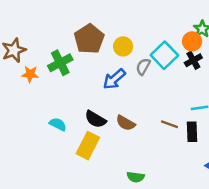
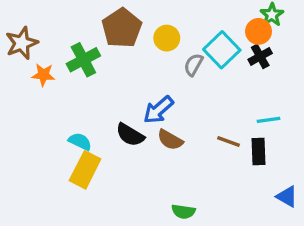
blue arrow: (114, 79) -> (158, 110), moved
yellow rectangle: (88, 146) -> (85, 170), moved

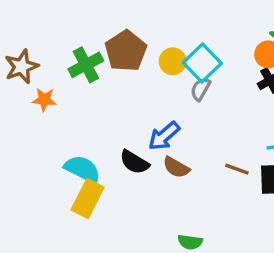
cyan square: (222, 50) -> (202, 63), moved
green cross: (83, 60) -> (86, 65), moved
cyan semicircle: (80, 141) -> (82, 169), size x1.5

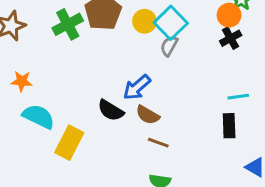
orange star: (44, 100) -> (22, 81), moved
cyan semicircle: (82, 169) -> (39, 117), moved
brown line: (237, 169) -> (158, 143), moved

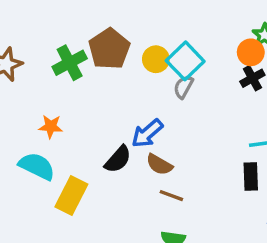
orange star: (22, 81) -> (51, 127), moved
black semicircle: (111, 110) -> (118, 159), turned -80

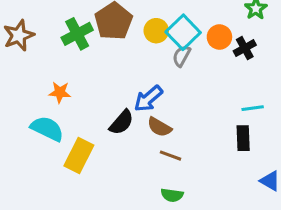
orange circle: (251, 52) -> (219, 37), moved

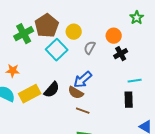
cyan square: (183, 32) -> (57, 50), moved
black cross: (245, 48) -> (121, 54), moved
blue arrow: (148, 99) -> (83, 80), moved
yellow rectangle: (79, 156) -> (30, 94), moved, turned 35

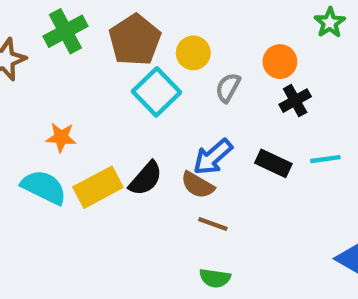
green cross: (24, 34) -> (65, 31), moved
black rectangle: (129, 100) -> (273, 163), moved, turned -63

